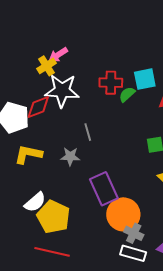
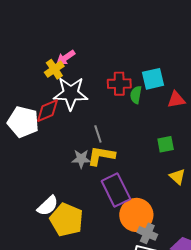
green semicircle: (127, 94) -> (136, 95), turned -36
yellow L-shape: (28, 154) -> (101, 156), moved

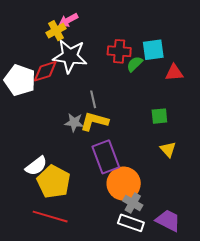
green semicircle: (136, 95) -> (135, 64), turned 30

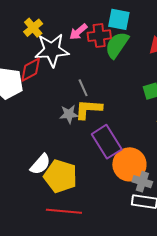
pink arrow: (68, 20) -> (78, 32), moved
cyan square: (153, 50) -> (119, 19), moved, turned 30
green semicircle: (135, 64) -> (117, 45), size x1.6

